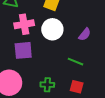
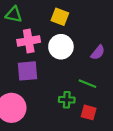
green cross: (47, 85) -> (67, 100), moved

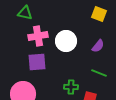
yellow square: (60, 17) -> (99, 14), moved
green line: (87, 84) -> (99, 73), moved

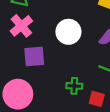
pink cross: (38, 36) -> (21, 26), moved, turned -30

